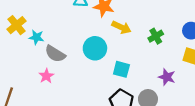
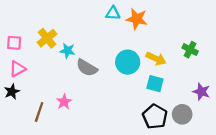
yellow arrow: (121, 27) -> (156, 59), moved
green cross: (156, 36) -> (190, 50), turned -32
pink star: (46, 76) -> (64, 102), moved

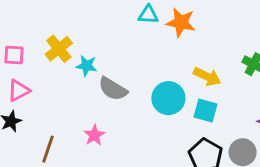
cyan circle: (128, 62) -> (168, 98), moved
pink star: (64, 102) -> (94, 135), moved

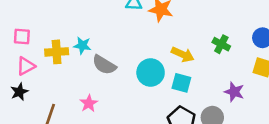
yellow cross: (59, 49) -> (57, 52), moved, turned 35

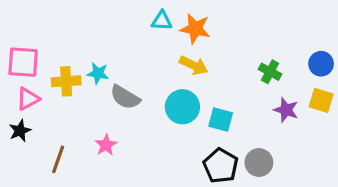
pink square: (22, 36) -> (23, 62), size x1.5
yellow arrow: (183, 54) -> (194, 65), moved
purple star: (234, 92) -> (286, 110), moved

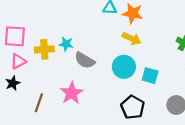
pink star: (106, 145) -> (72, 93), size x1.5
black pentagon: (221, 166) -> (133, 107), moved

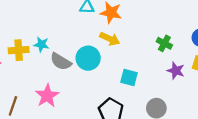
cyan circle: (124, 67) -> (88, 58), moved

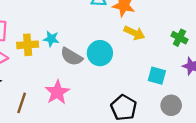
yellow arrow: (110, 39) -> (134, 33), moved
cyan square: (129, 77) -> (157, 76), moved

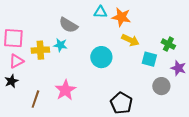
gray semicircle: (71, 57) -> (68, 25), moved
cyan square: (157, 76) -> (149, 59), moved
gray circle: (171, 105) -> (161, 86), moved

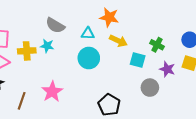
cyan triangle: (100, 12) -> (88, 34), moved

